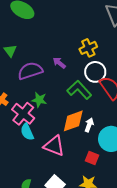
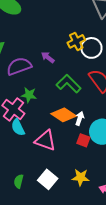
white circle: (95, 72) -> (91, 48), moved
orange diamond: (73, 121) -> (64, 115), turned 55
red square: (92, 158) -> (83, 140), moved

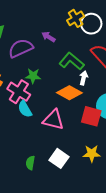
white arrow: (80, 118) -> (84, 78), moved
red square: (83, 140) -> (91, 116), size x1.5

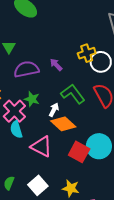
white arrow: (84, 78) -> (54, 110), moved

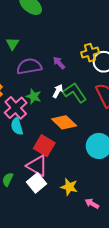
white arrow: (54, 110) -> (58, 91), moved
pink triangle: (41, 147) -> (37, 166), moved
red square: (79, 152) -> (44, 146), moved

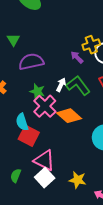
purple arrow: (59, 63) -> (77, 57), moved
pink cross: (16, 108) -> (45, 106), moved
red square: (44, 146) -> (29, 136), moved

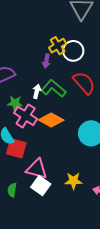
purple arrow: (77, 57) -> (46, 61), turned -112

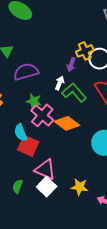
white arrow: (37, 91) -> (60, 83), moved

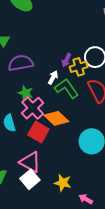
yellow cross: (85, 51) -> (79, 67), moved
red square: (28, 146) -> (38, 132), moved

